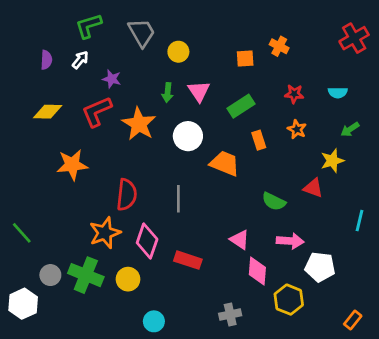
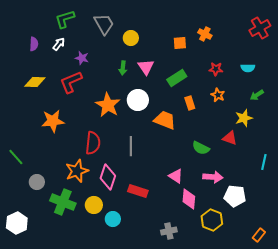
orange star: (139, 124) -> (108, 105), moved
green line: (22, 233) -> (16, 157), moved
gray circle: (50, 275) -> (37, 182), moved
cyan circle: (154, 321) -> (113, 219), moved

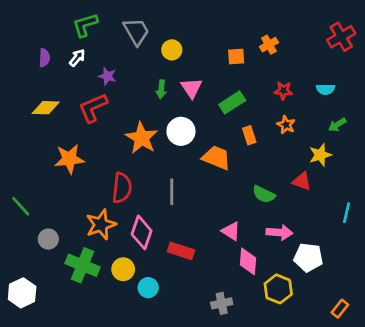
orange cross: (205, 34) -> (269, 45), turned 32

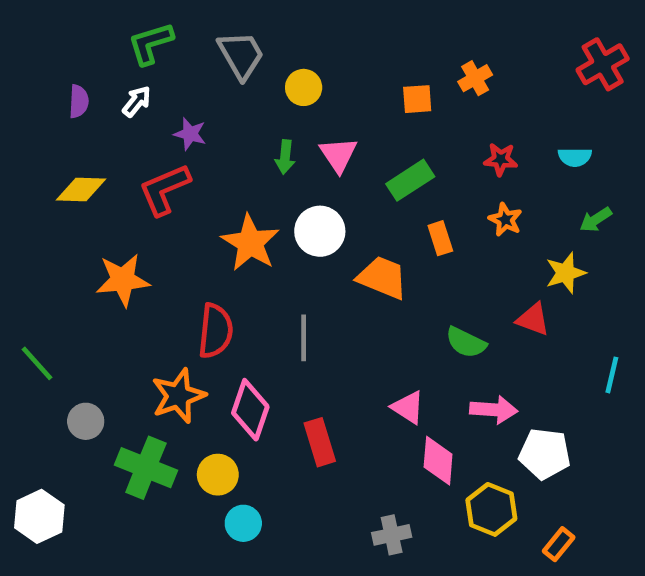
red rectangle: (181, 251) -> (320, 442), turned 55
cyan circle: (148, 288) -> (243, 523), moved
orange rectangle: (340, 309) -> (559, 544), moved

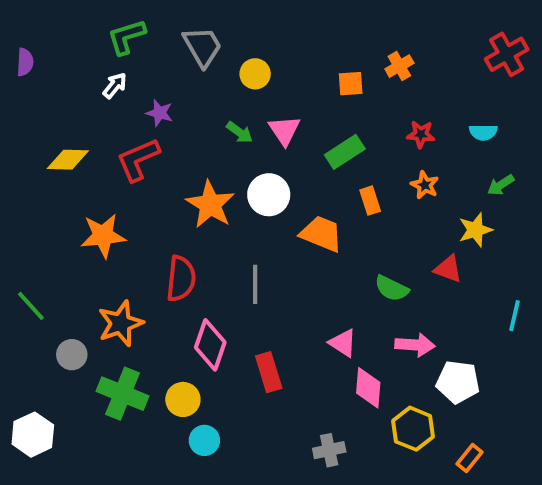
purple semicircle: (79, 101) -> (25, 62), moved
green arrow: (285, 157) -> (239, 132), turned -60
orange star: (178, 396) -> (121, 323), moved

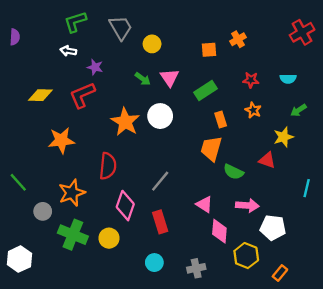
white arrow: (115, 86) -> (68, 51), turned -119
orange trapezoid: (321, 234) -> (211, 149), moved, turned -96
gray line: (255, 284) -> (160, 181), moved, turned 40
cyan circle: (204, 440) -> (154, 263), moved

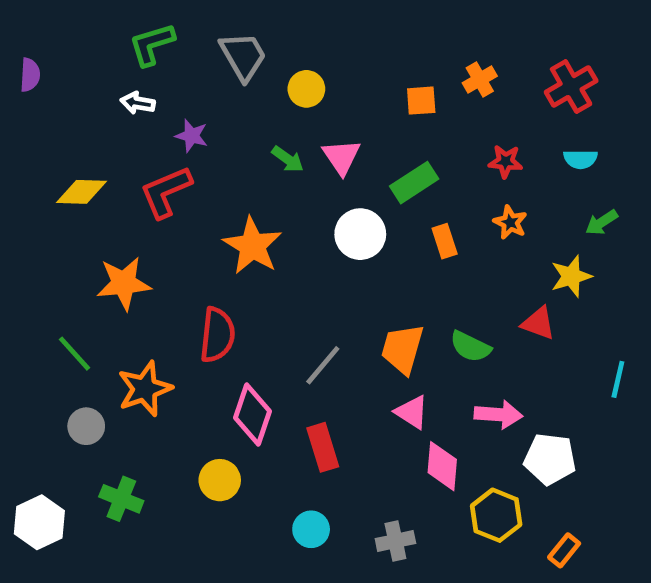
red cross: (302, 32) -> (571, 87), moved
white circle: (160, 116) -> (360, 234), moved
orange trapezoid: (211, 149) -> (402, 349), moved
green line: (18, 182) -> (74, 354), moved
green cross: (73, 235) -> (121, 499), moved, size x0.7

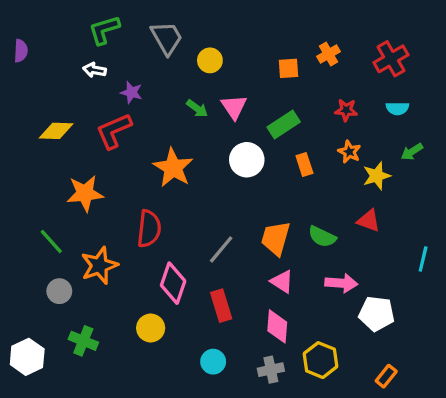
yellow star: (571, 276) -> (377, 176), moved
pink diamond: (442, 466) -> (277, 326), moved
yellow hexagon: (496, 515) -> (320, 360), moved

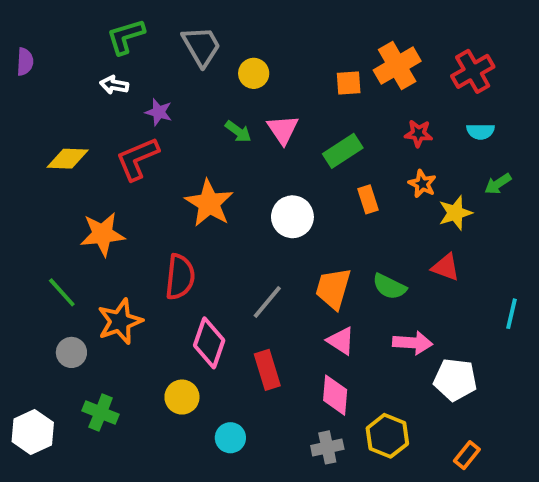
orange cross: (329, 54) -> (397, 66), size x1.6
white circle: (247, 160) -> (292, 217), moved
cyan circle: (213, 362) -> (230, 438), moved

